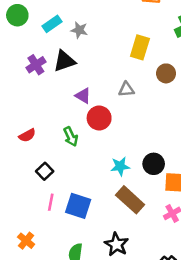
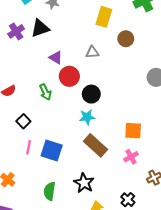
black circle: (154, 164) -> (91, 94), moved

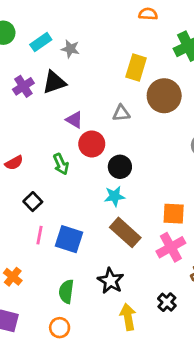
brown circle: (126, 39) -> (164, 96), size x1.6
pink cross: (131, 157) -> (171, 247), size x1.5

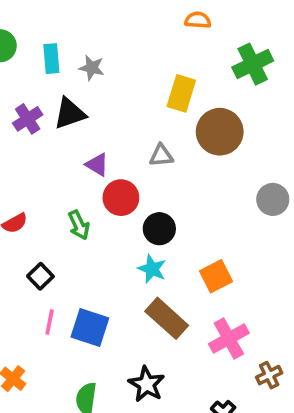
cyan rectangle: (41, 42) -> (51, 59), turned -60
cyan star: (115, 196) -> (152, 269), turned 30
orange square: (174, 214) -> (216, 276), moved, turned -30

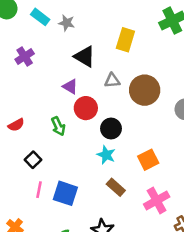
cyan rectangle: (51, 59) -> (40, 17), turned -48
black triangle: (70, 113) -> (85, 57), moved, turned 50
brown circle: (220, 132) -> (145, 90), moved
brown rectangle: (167, 318) -> (116, 187), size x0.7

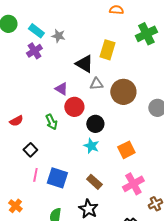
purple cross: (25, 57) -> (34, 51), moved
black triangle: (85, 57) -> (84, 64), moved
brown rectangle: (116, 187) -> (94, 182), moved

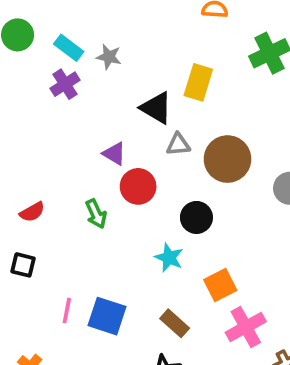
black circle: (95, 124) -> (196, 217), moved
black square: (30, 150) -> (23, 265), moved, turned -32
orange square: (126, 150) -> (220, 285), moved

